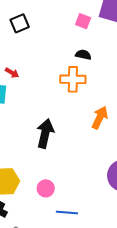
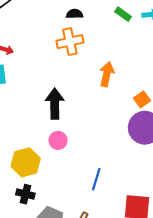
pink circle: (46, 188) -> (58, 140), moved
blue line: (67, 212) -> (96, 179), turned -65

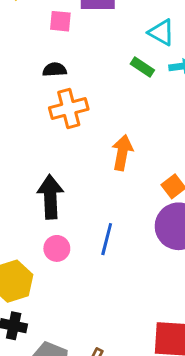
black semicircle: (75, 14) -> (55, 70), moved
blue line: (96, 179) -> (107, 239), moved

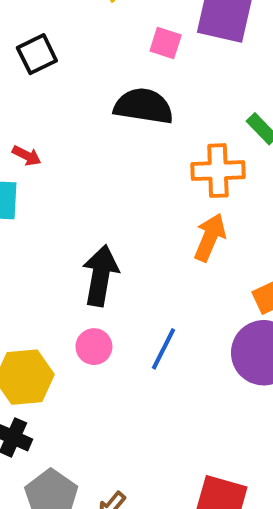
black semicircle: (55, 70) -> (144, 106), size x1.8
orange cross: (69, 108) -> (218, 171), moved

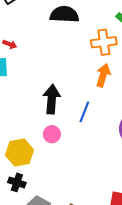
blue line: (164, 349) -> (84, 112), moved

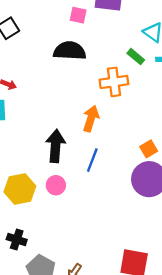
orange arrow: (103, 75) -> (91, 119), moved
yellow hexagon: (20, 153) -> (20, 189), moved

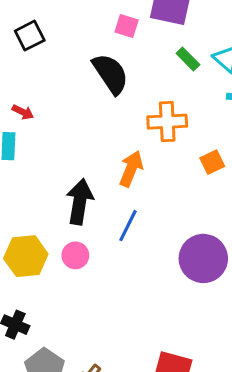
black semicircle: (70, 51) -> (111, 74), turned 48
green rectangle: (136, 57) -> (188, 59), moved
orange square: (149, 149) -> (212, 162), moved

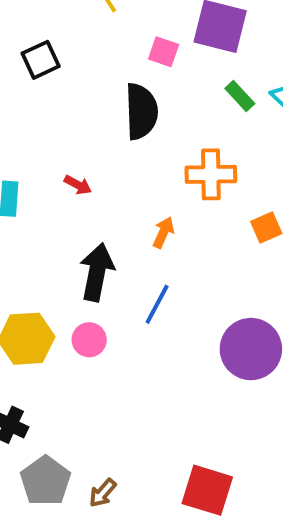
black semicircle: (111, 74) -> (141, 111), turned 30
red arrow: (23, 112) -> (78, 185), moved
orange arrow: (131, 169) -> (163, 232), size x0.7

